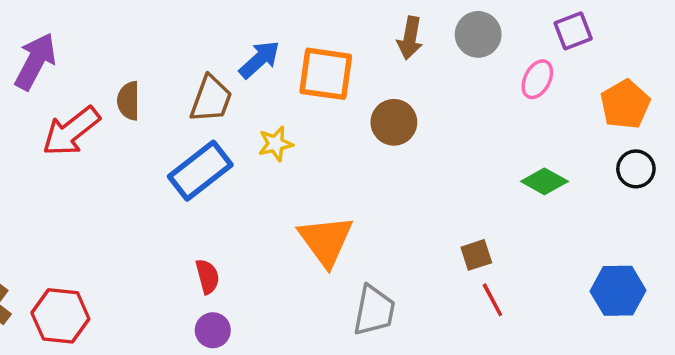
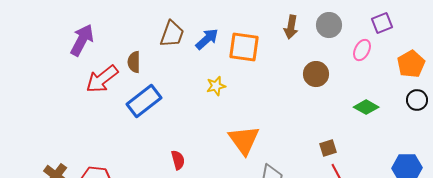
brown trapezoid: (211, 99) -> (172, 34), moved
brown circle: (394, 122) -> (316, 74), moved
blue rectangle: (200, 171) -> (144, 101), moved

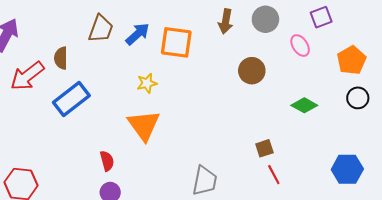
pink ellipse: (362, 50) -> (300, 45), turned -60
orange triangle: (244, 140) -> (144, 125), moved

